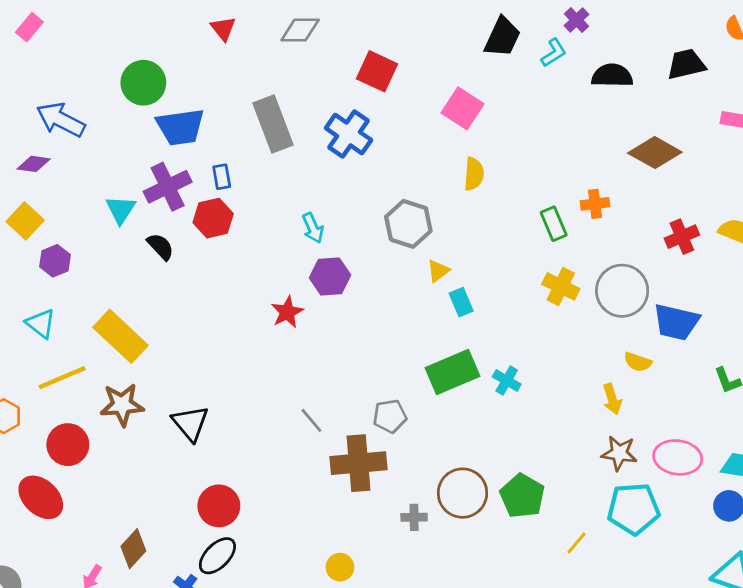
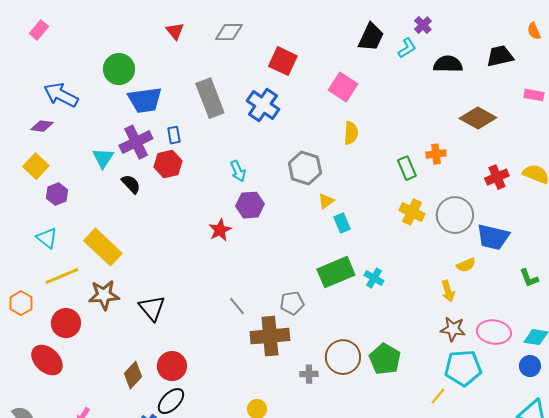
yellow semicircle: (638, 362) -> (466, 265), turned -42
yellow line: (576, 543) -> (438, 396), moved
brown diamond: (133, 549) -> (133, 375), moved

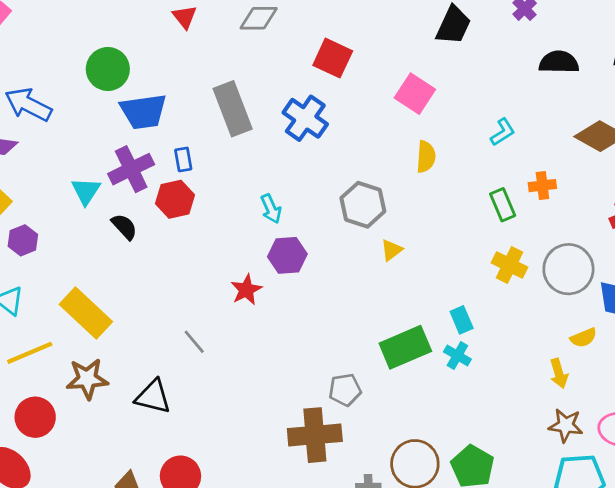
cyan L-shape: (407, 48) -> (503, 132), moved
cyan rectangle: (342, 223) -> (462, 320), moved
gray line: (237, 306) -> (194, 342), moved
black triangle: (152, 308) -> (153, 397), turned -36

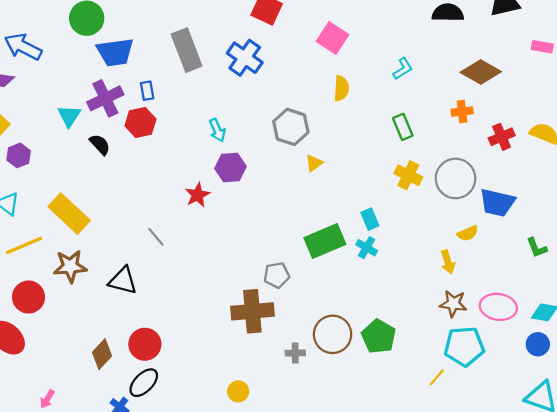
orange cross: (542, 186) -> (462, 112), moved

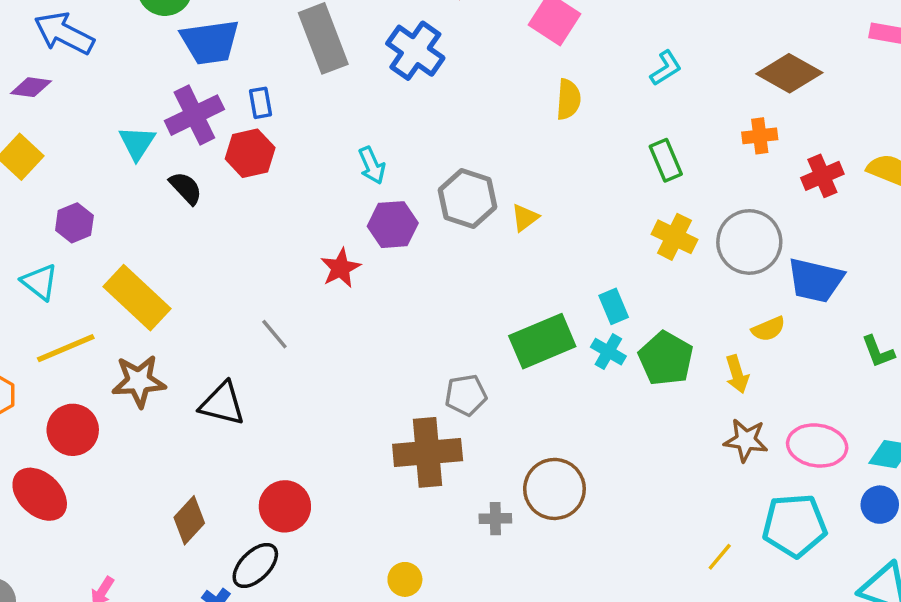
gray hexagon: (291, 127) -> (468, 199), moved
purple hexagon: (19, 155) -> (74, 223), moved
green pentagon: (379, 337) -> (666, 359), moved
red circle: (145, 344) -> (285, 506), moved
cyan pentagon: (464, 346) -> (795, 525), moved

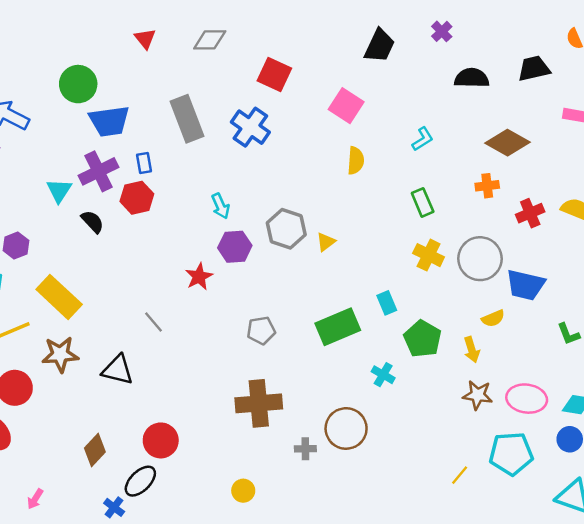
cyan cross: (608, 352) -> (383, 375), moved
gray pentagon: (466, 395) -> (261, 330), moved

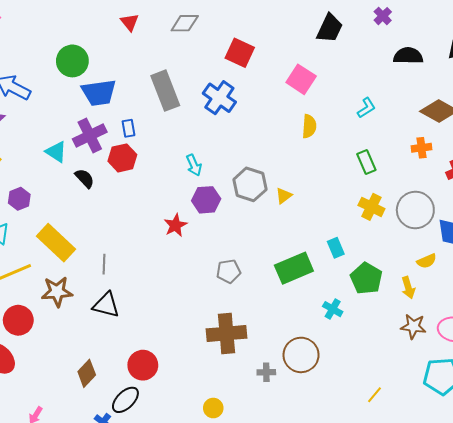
cyan triangle: (59, 190) -> (56, 152), turned -30
gray line: (154, 322) -> (104, 264), moved, turned 42
yellow line: (460, 475) -> (375, 395), moved

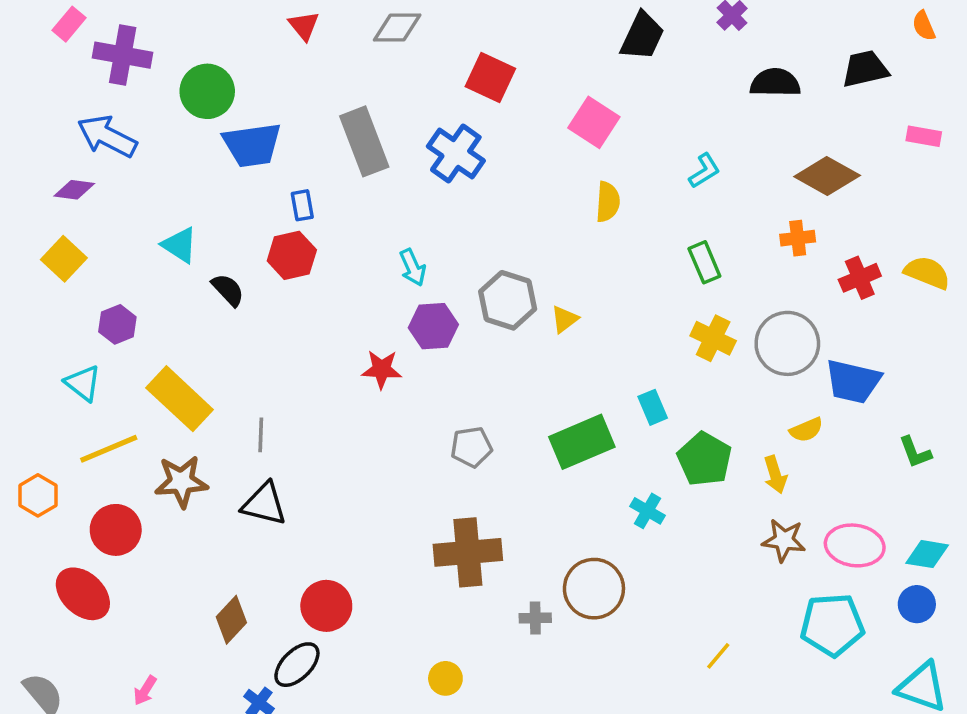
purple cross: (90, 135) -> (123, 55), moved, turned 36
red star: (175, 225) -> (382, 369), turned 30

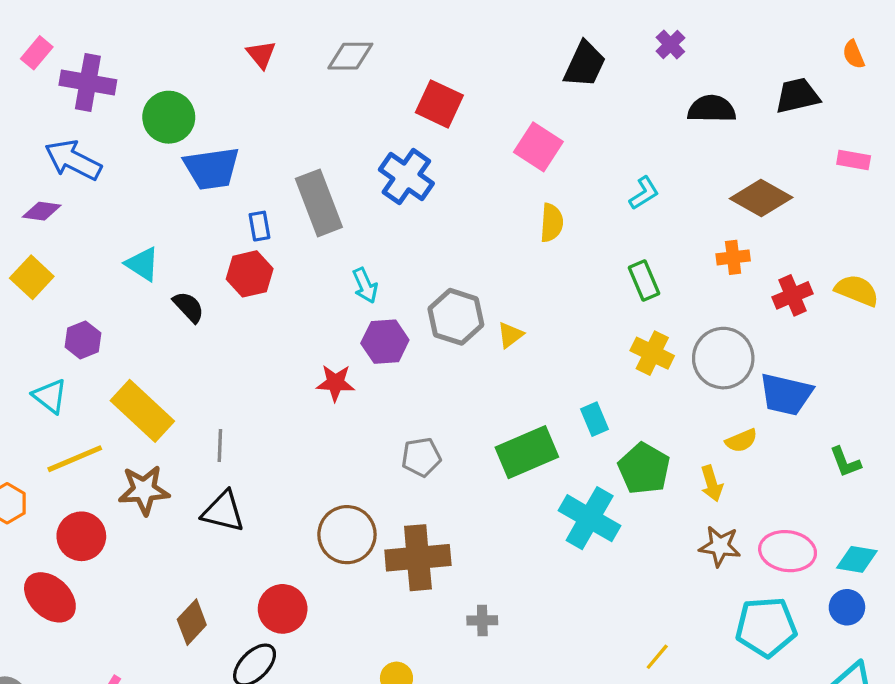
gray rectangle: (364, 141) -> (319, 203), moved
cyan cross: (647, 511) -> (590, 518), size x1.8
brown circle: (594, 589) -> (347, 535), moved

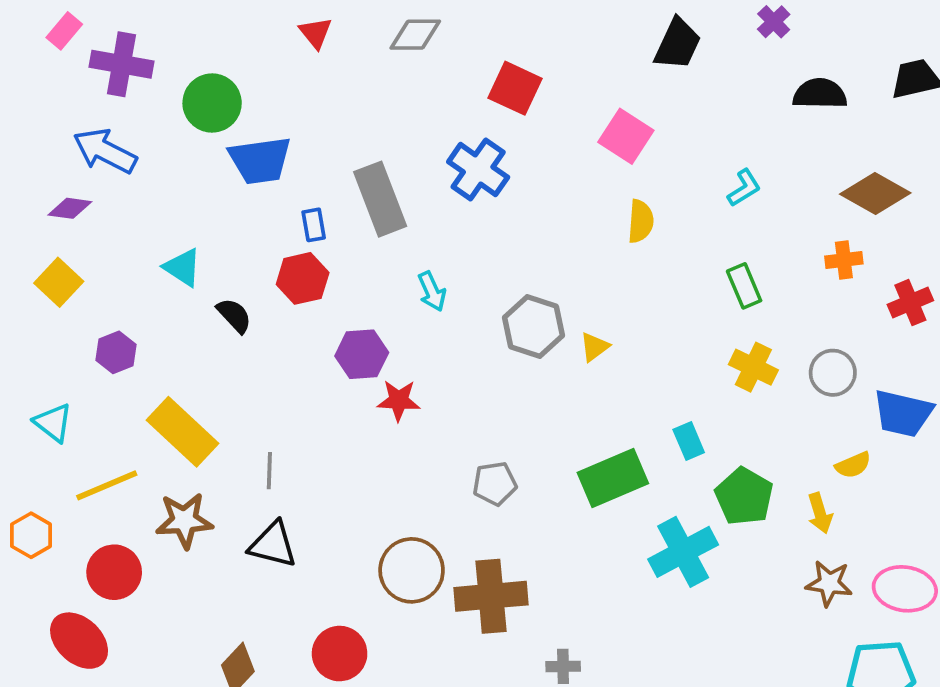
purple hexagon: (385, 342) -> (362, 354), moved
gray circle: (723, 358) -> (833, 373), size x0.7
cyan triangle: (50, 396) -> (53, 423), moved
cyan cross: (590, 518) -> (683, 552), turned 32

